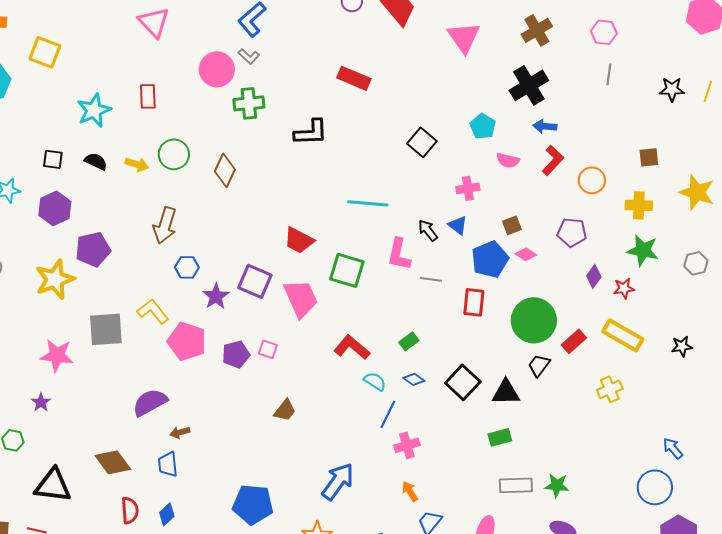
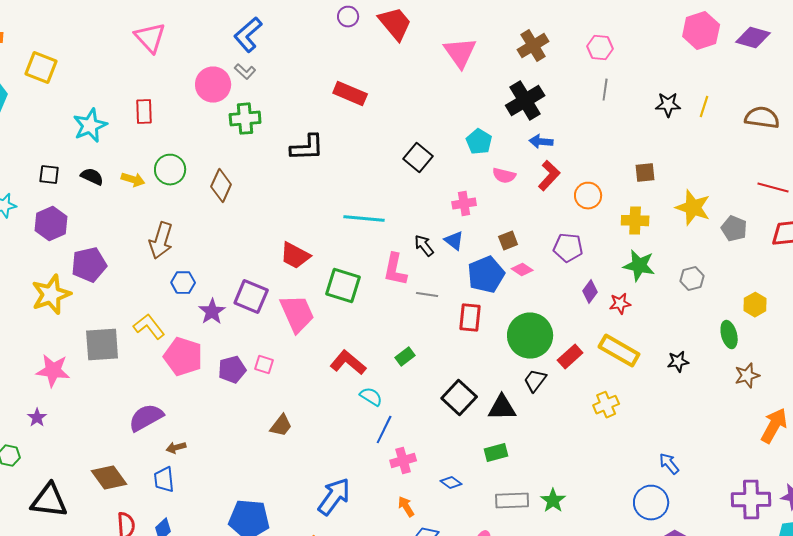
blue diamond: (414, 379) -> (451, 483), moved
green star: (557, 485) -> (553, 501), turned 30

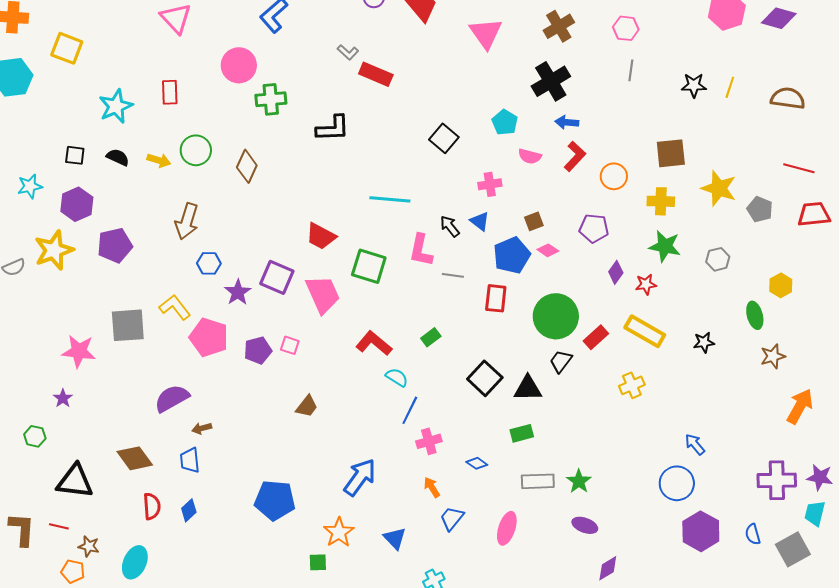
gray L-shape: (245, 72) -> (348, 52), moved
brown square: (645, 173) -> (671, 153), size x1.5
yellow star: (51, 295) -> (54, 250), moved

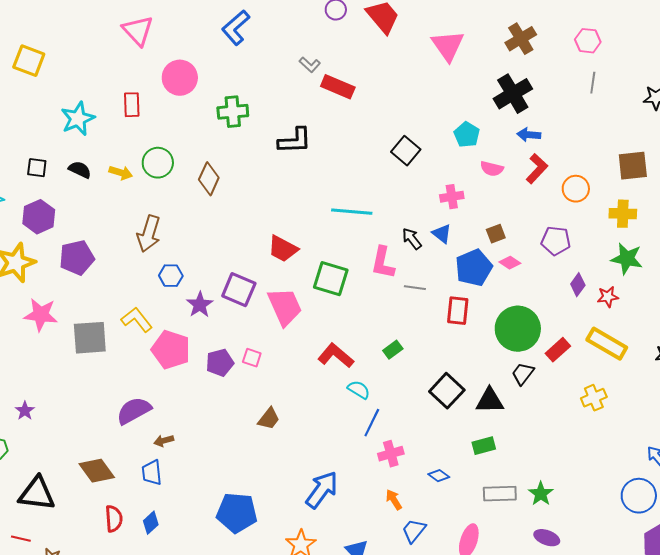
pink circle: (239, 65) -> (180, 78), moved
pink star: (79, 351) -> (41, 315), moved

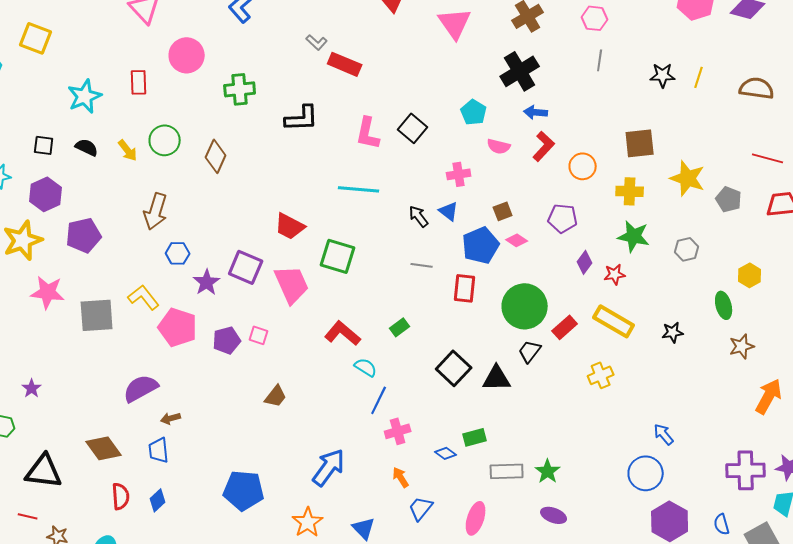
yellow arrow: (121, 173) -> (128, 150), turned 35
pink L-shape: (383, 263) -> (368, 133), moved
green rectangle: (484, 446) -> (475, 437), moved

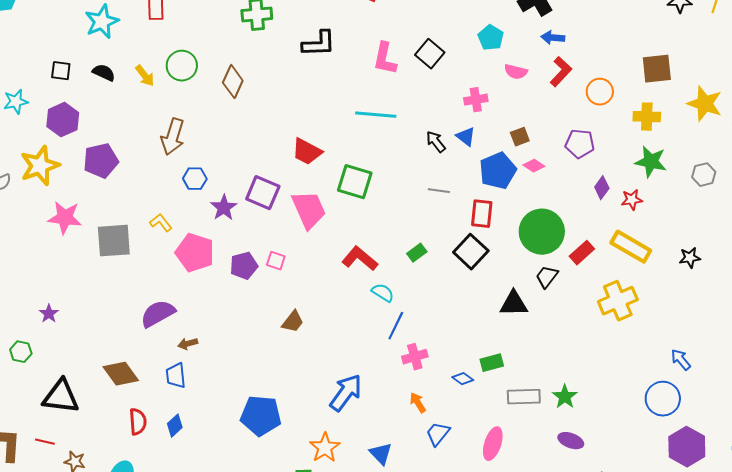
yellow L-shape: (144, 297) -> (161, 223), size x0.7
black square: (454, 368) -> (471, 252), moved
yellow cross: (601, 375) -> (618, 301), size x1.5

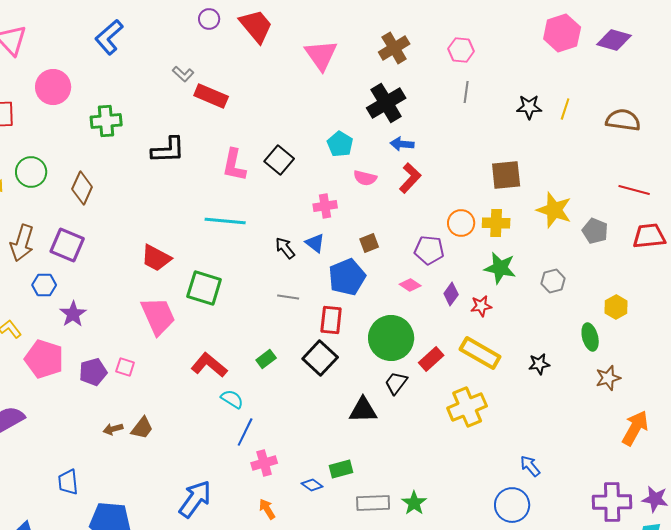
orange circle: (600, 92) -> (461, 223), moved
pink diamond: (534, 166) -> (410, 285), moved
purple square: (263, 193) -> (67, 245), moved
brown arrow: (188, 344) -> (113, 429), moved
blue trapezoid: (176, 376) -> (68, 482), moved

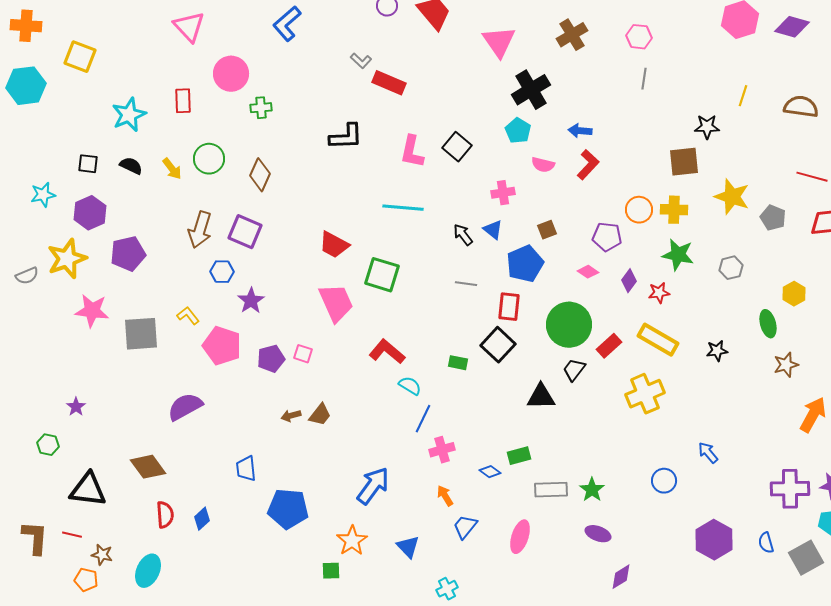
black cross: (386, 103) -> (531, 90), moved
black star: (529, 107) -> (707, 127), moved
green cross: (106, 121) -> (261, 108), moved, size x0.7
green rectangle: (266, 359) -> (458, 363), moved, turned 48
blue circle: (512, 505) -> (664, 481), moved, size x0.7

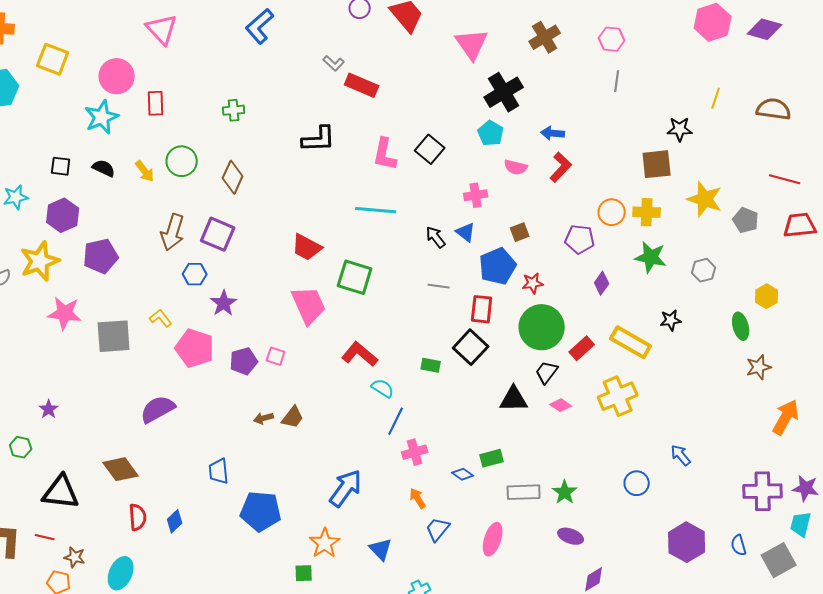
pink circle: (231, 74) -> (117, 76), moved
pink diamond: (588, 272) -> (561, 405), moved
red star: (659, 293) -> (533, 283), moved
black star: (717, 351) -> (671, 320), moved

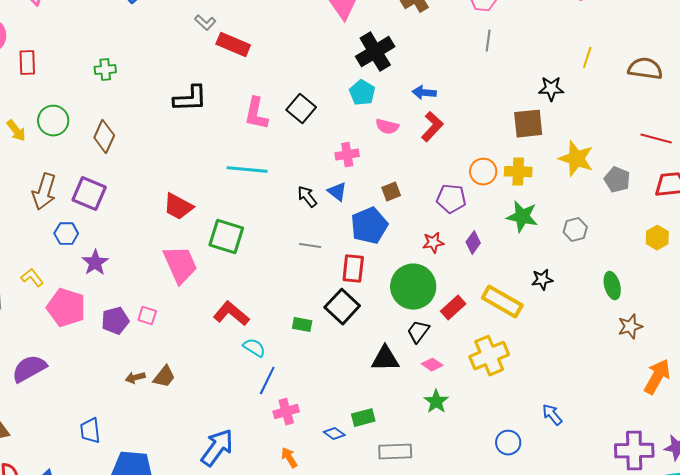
red star: (533, 283) -> (433, 243), moved
yellow hexagon: (767, 296) -> (657, 238), moved
green star: (565, 492) -> (436, 402), moved

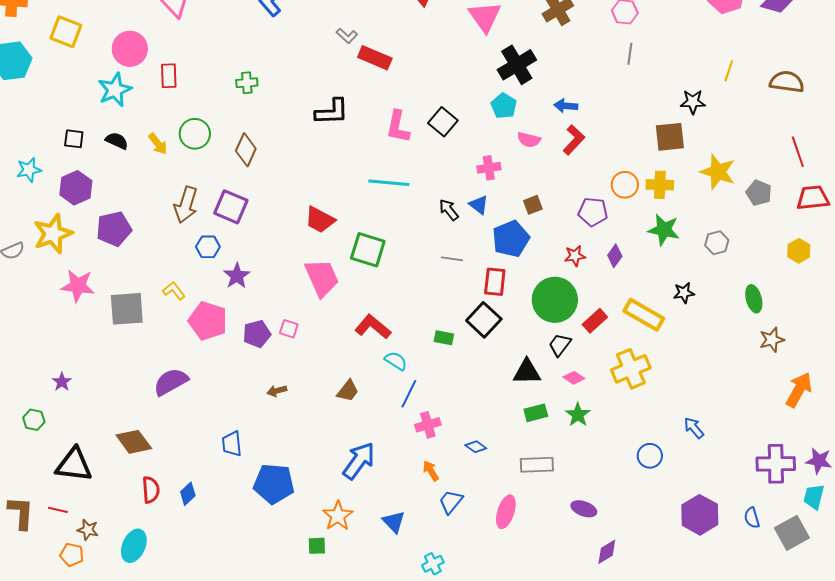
red line: (656, 139) -> (798, 152), turned 56
brown trapezoid: (164, 377) -> (348, 391), moved
green rectangle: (363, 418) -> (536, 413), moved

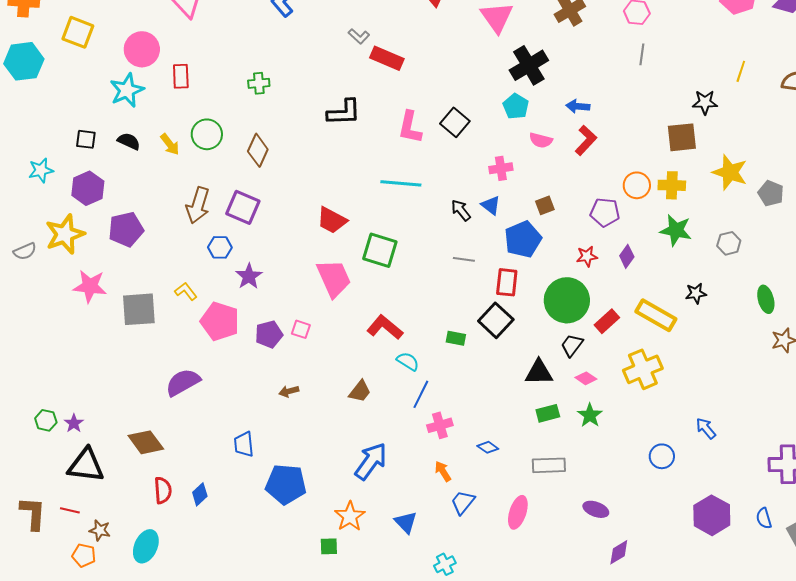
purple star: (62, 382) -> (74, 423), moved

